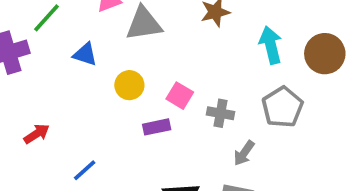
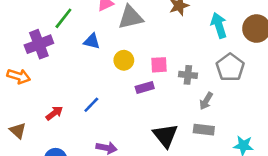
pink square: (180, 96) -> (159, 65), turned -30
red arrow: (37, 134) -> (54, 113), moved
blue line: (85, 170) -> (91, 105), moved

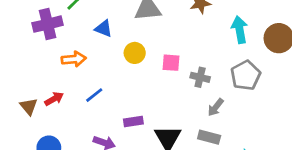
orange arrow: (19, 76) -> (74, 59), moved, turned -30
purple rectangle: (145, 88) -> (133, 122), moved
brown triangle: (18, 131) -> (29, 106), moved

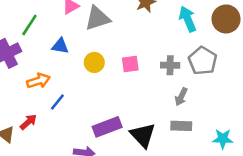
gray cross: (200, 77) -> (170, 65), moved
blue line: (94, 95) -> (57, 102), moved
purple rectangle: (133, 122) -> (107, 127), size x1.5

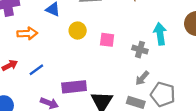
cyan arrow: (188, 19) -> (160, 34), moved
gray pentagon: (203, 61) -> (163, 94), moved, turned -30
blue line: (57, 102) -> (36, 70), moved

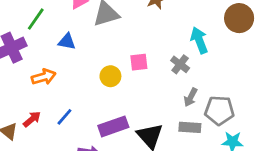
yellow circle: (78, 31) -> (110, 76), moved
gray cross: (140, 50) -> (180, 64), turned 35

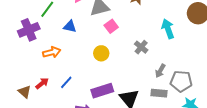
pink square: (139, 62) -> (111, 26), moved, turned -32
gray cross: (180, 64) -> (141, 47), moved

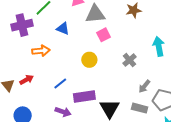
blue line: (66, 82) -> (60, 83), moved

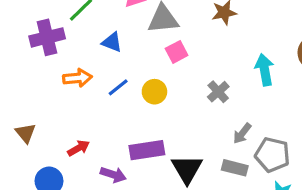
red arrow: (27, 80) -> (79, 148), moved
blue line: (60, 83) -> (118, 87), moved

